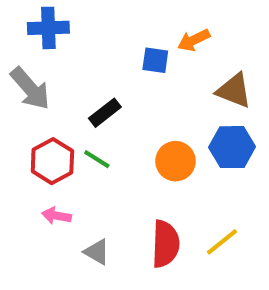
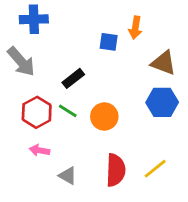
orange arrow: (194, 40) -> (135, 28), turned -55
orange circle: (176, 161) -> (104, 117), moved

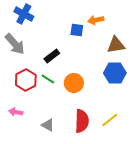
blue cross: (34, 19) -> (24, 14), turned 30
orange arrow: (135, 28) -> (96, 20), turned 70
brown triangle: (164, 63) -> (116, 45), turned -30
pink arrow: (39, 150) -> (16, 112), moved

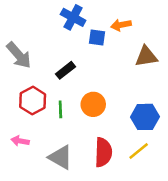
blue cross: (24, 14) -> (73, 17), moved
blue hexagon: (115, 73) -> (145, 117), moved
green line: (48, 79) -> (60, 109), moved, turned 56
gray triangle: (48, 125) -> (60, 157), size x1.5

